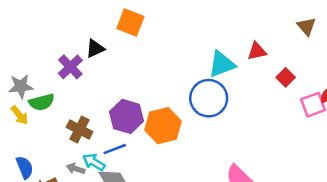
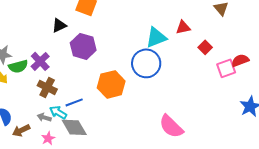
purple cross: (70, 67) -> (40, 61), moved
purple hexagon: (126, 116) -> (83, 46), moved

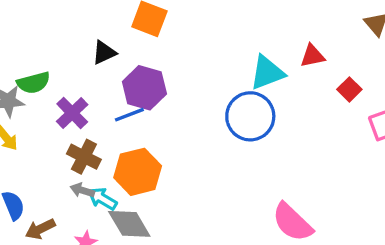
green semicircle: (18, 66) -> (33, 83), moved
orange hexagon: (111, 84) -> (138, 172), moved
blue line: (74, 102) -> (129, 115), moved
gray arrow: (44, 117) -> (82, 190), moved

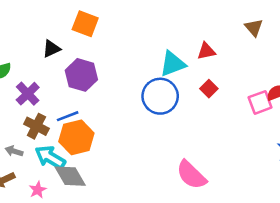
red square: (349, 89) -> (209, 89), moved
blue line: (129, 115) -> (68, 116), moved
gray arrow: (82, 190) -> (14, 151), moved
cyan arrow: (102, 199) -> (50, 157), size x1.4

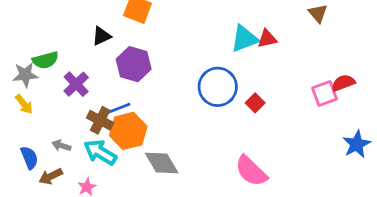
cyan triangle: (173, 64) -> (244, 39), moved
red square: (209, 89) -> (255, 103), moved
brown cross: (36, 126) -> (100, 120), moved
gray diamond: (70, 176) -> (162, 163), moved

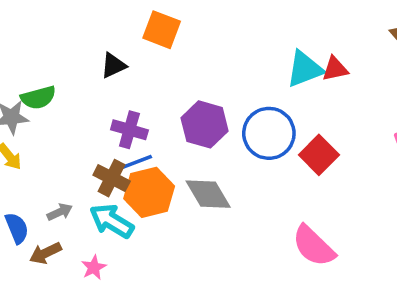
purple hexagon: (134, 64) -> (205, 124), moved
purple cross: (76, 84) -> (129, 130), moved, turned -30
red square: (255, 103) -> (319, 155), size x1.5
gray arrow: (61, 146) -> (60, 212), turned 138
gray diamond: (162, 163) -> (208, 194), moved

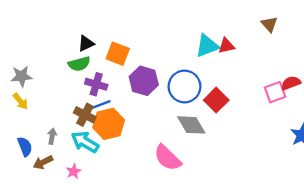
orange square: (162, 30) -> (118, 54), moved
green semicircle: (38, 98) -> (79, 64), moved
gray diamond: (208, 194) -> (191, 125), moved
gray arrow: (60, 212) -> (52, 136), turned -56
pink semicircle: (314, 246) -> (168, 158), moved

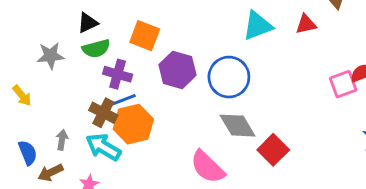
black triangle: (86, 43) -> (88, 23), moved
red triangle: (226, 46) -> (306, 24), moved
gray star: (22, 76) -> (51, 56), moved
red square: (216, 100) -> (273, 150), moved

